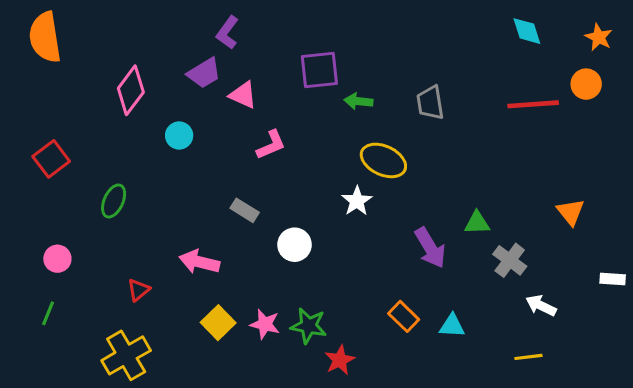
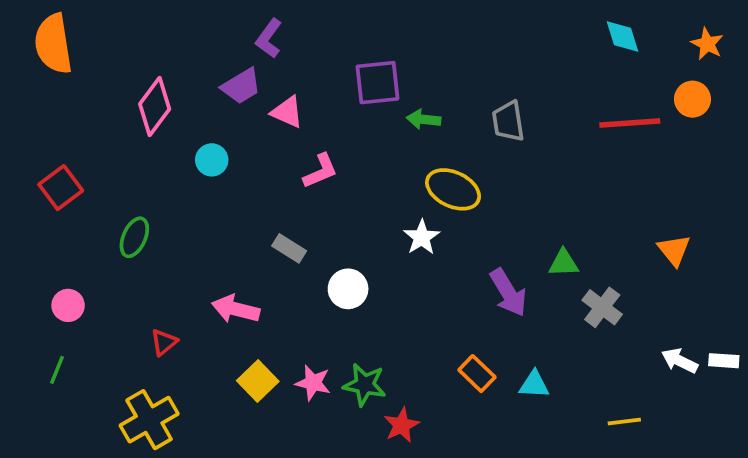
white rectangle: (613, 279) -> (724, 361), moved
white arrow: (541, 305) -> (680, 361), moved

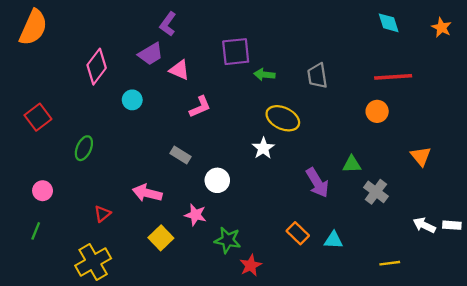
orange semicircle: (53, 44) -> (33, 27), turned -147
orange circle: (692, 99) -> (377, 111), moved
pink star: (313, 383) -> (195, 215), moved

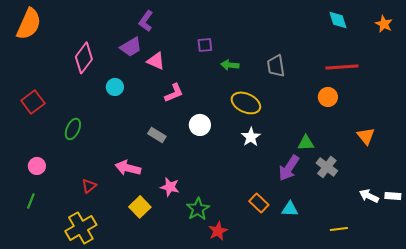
purple square: (236, 52) -> (205, 45), size x0.6
white star: (263, 148) -> (251, 137), moved
white circle: (217, 180) -> (200, 125), moved
purple arrow: (317, 183) -> (289, 168), moved, turned 64
green star: (228, 240) -> (198, 209), turned 30

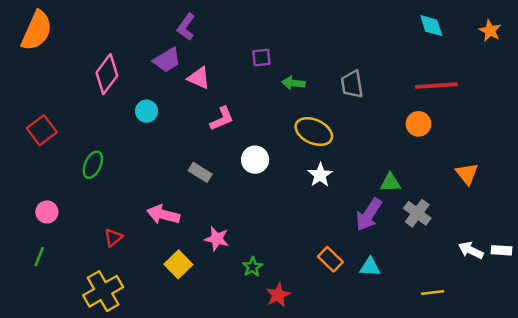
green star: (198, 209) -> (252, 267), size x0.7

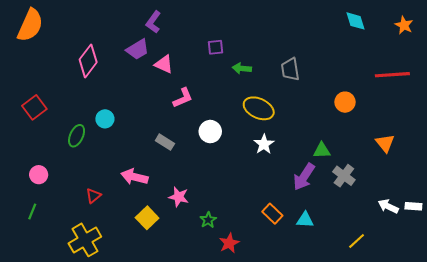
red line: (436, 86) -> (392, 75), moved
cyan circle: (146, 111) -> (105, 119), moved
yellow line: (433, 292) -> (357, 241), turned -36

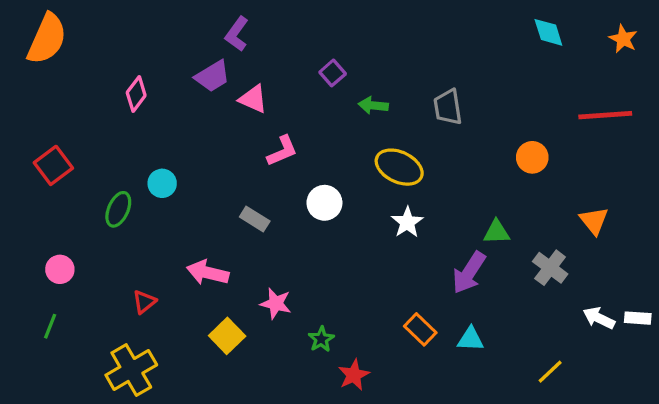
purple square: (216, 47) -> (333, 73), turned -35
pink diamond: (88, 61) -> (136, 94), size x0.7
gray cross: (344, 176) -> (550, 268), moved

